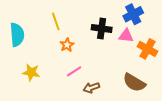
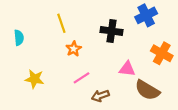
cyan semicircle: (17, 35) -> (19, 38), size x0.6
pink triangle: (126, 36) -> (127, 69), moved

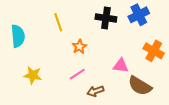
black cross: (112, 31) -> (106, 18), moved
cyan semicircle: (19, 38) -> (18, 36), size x1.5
orange star: (74, 49) -> (79, 47), moved

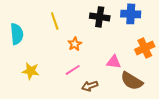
blue cross: (139, 15) -> (131, 14), turned 30
orange cross: (154, 51) -> (145, 48), turned 36

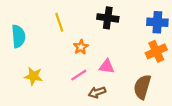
blue cross: (131, 14) -> (157, 22), moved
pink triangle: (114, 62) -> (107, 66), moved
brown semicircle: (132, 81) -> (142, 87), turned 75

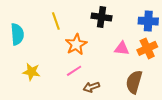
orange star: (81, 47) -> (76, 44), size x1.5
pink triangle: (107, 66) -> (122, 48), moved

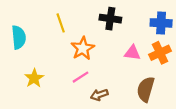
yellow star: (31, 72) -> (34, 78), turned 30

